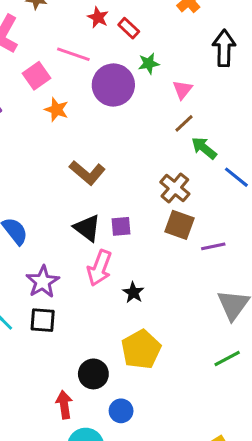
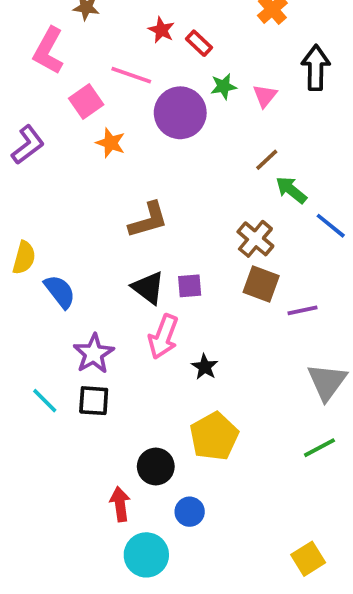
pink triangle: (183, 90) -> (265, 96), moved
brown L-shape: (87, 173) -> (148, 220), turned -56

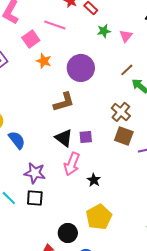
purple circle: (180, 113) -> (81, 68), moved
purple star: (94, 354) -> (35, 173), turned -30

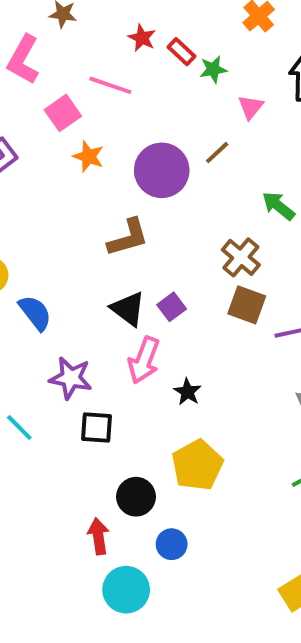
green star: (104, 31) -> (213, 69), moved
brown line: (127, 70) -> (217, 153), moved
purple square: (86, 137) -> (172, 307), turned -32
black square: (35, 198) -> (96, 427), moved

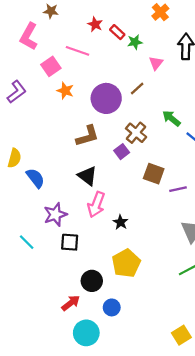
brown cross: (241, 257) -> (136, 133), moved
purple square: (172, 307) -> (122, 152), moved
purple star: (71, 378) -> (55, 215), turned -30
red arrow: (98, 536) -> (71, 303), turned 60

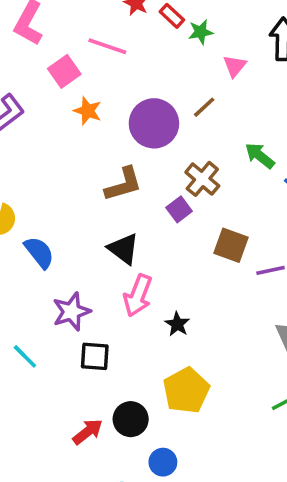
red arrow: (71, 303) -> (88, 432), moved

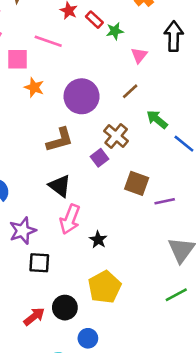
pink square: (64, 71) -> (18, 59), turned 35
brown line: (204, 107) -> (130, 91), moved

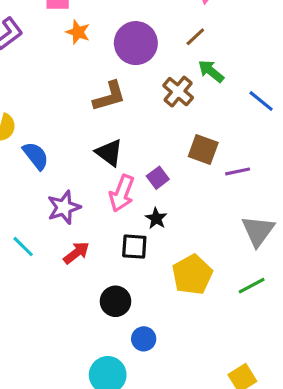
green arrow: (157, 119) -> (211, 71), moved
purple square: (99, 158) -> (158, 178), moved
black square: (39, 263) -> (134, 247), moved
yellow pentagon: (105, 287) -> (192, 275), moved
red arrow: (34, 317) -> (76, 253), moved

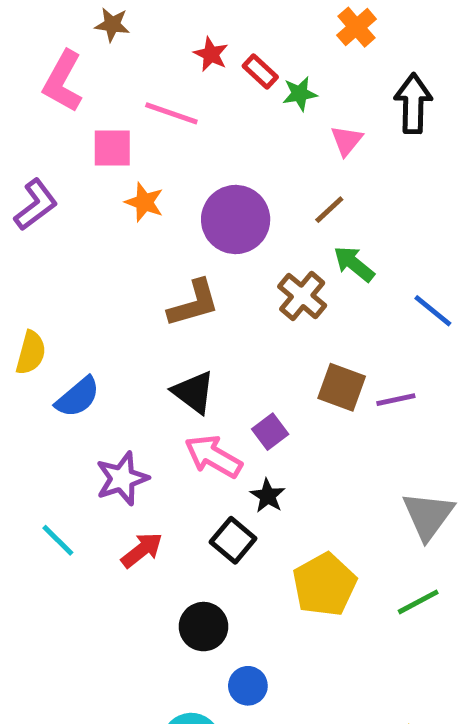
blue semicircle: (36, 156) -> (78, 397), turned 88
purple line: (238, 171) -> (396, 400), moved
pink arrow: (122, 193) -> (213, 456), turned 99
black square: (134, 247) -> (233, 540), turned 36

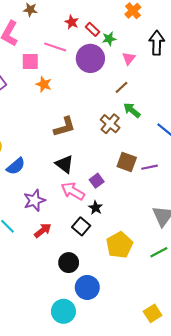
purple circle: (236, 220) -> (90, 58), moved
blue circle: (248, 686) -> (87, 287), size x1.5

